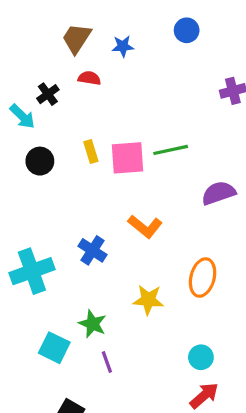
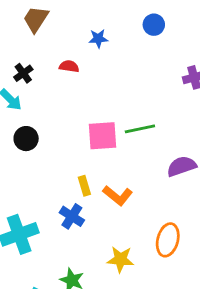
brown trapezoid: (77, 38) -> (36, 19), moved
black cross: (48, 94) -> (23, 73), moved
yellow rectangle: (91, 152) -> (84, 186), moved

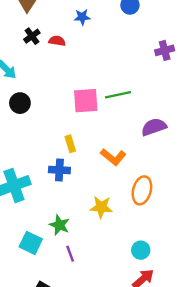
black cross: (23, 73) -> (32, 36), moved
orange L-shape: (118, 195) -> (113, 157), moved
blue cross: (72, 216) -> (59, 170), turned -30

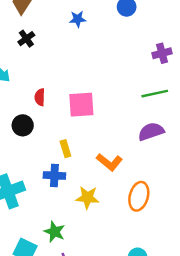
red semicircle: (57, 41) -> (40, 97), moved, turned -98
green line: (118, 95) -> (155, 94), moved
black circle: (20, 103) -> (23, 125), moved
yellow star: (101, 207) -> (87, 197), moved

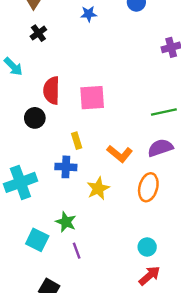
green line: (155, 94) -> (164, 112), moved
red semicircle: (40, 97) -> (52, 90), size x1.6
purple semicircle: (151, 131) -> (160, 148), moved
yellow star: (87, 197) -> (98, 188), turned -30

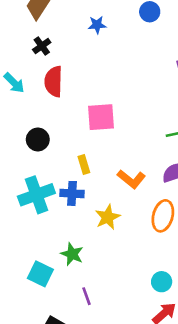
red semicircle: (52, 90) -> (54, 82), moved
cyan cross: (20, 182) -> (36, 195), moved
purple line: (77, 251) -> (86, 296), moved

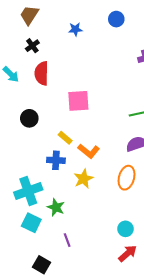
yellow rectangle: (84, 165) -> (65, 138), turned -32
orange L-shape: (131, 179) -> (89, 151), moved
cyan cross: (36, 195) -> (28, 191), moved

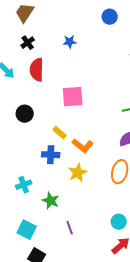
blue star: (75, 29) -> (70, 42), moved
cyan cross: (28, 191) -> (24, 185), size x0.6
cyan square: (31, 223) -> (27, 230), moved
purple line: (67, 240) -> (70, 228), moved

